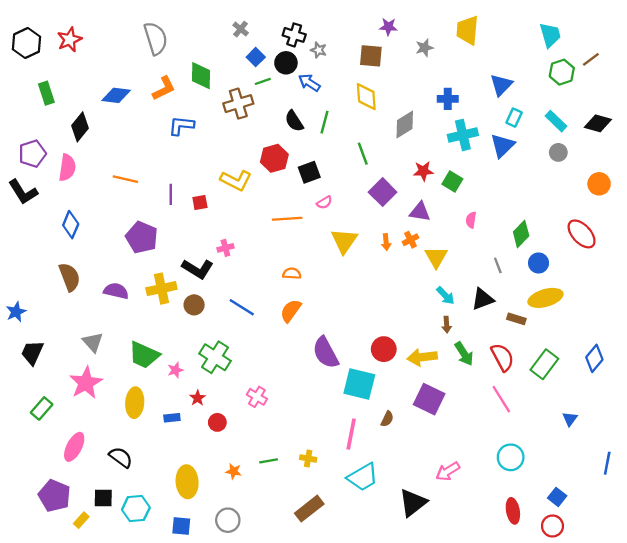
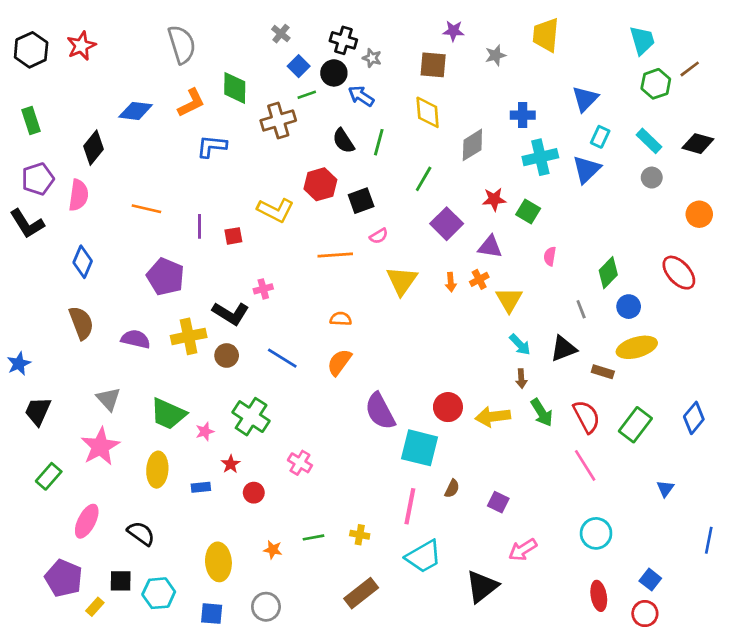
green rectangle: (46, 93) -> (31, 120), moved
green line: (363, 154) -> (424, 179), turned 50
purple square: (429, 399) -> (498, 502), moved, size x0.6

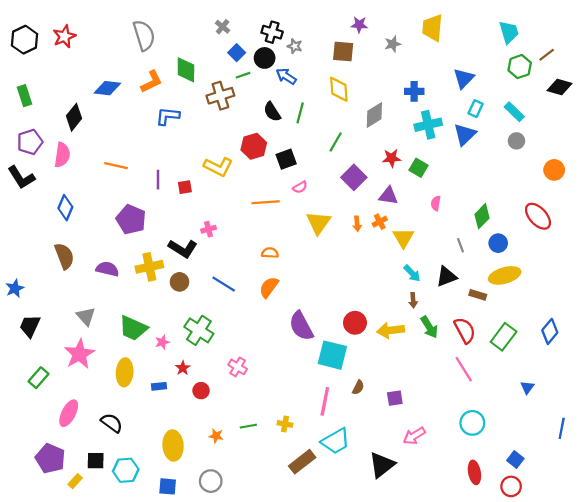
black diamond: (698, 144) -> (560, 87), moved
purple square: (498, 502) -> (395, 398), turned -35
brown rectangle: (361, 593) -> (302, 462), moved

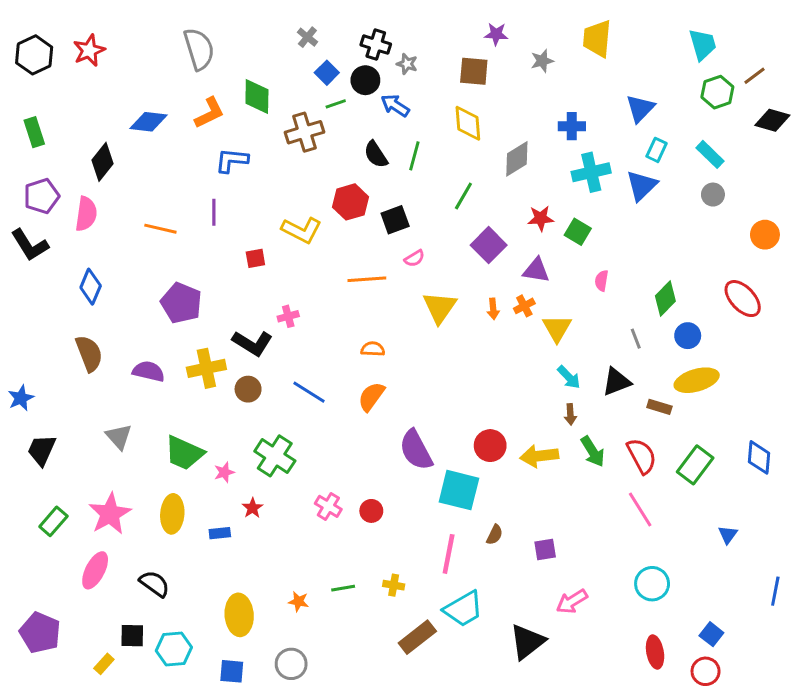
purple line: (158, 180) -> (214, 212), moved
blue diamond: (550, 331) -> (759, 457), turned -35
pink star: (79, 354) -> (110, 514), moved
red circle: (201, 391) -> (371, 511), moved
purple pentagon: (50, 458) -> (40, 633), moved

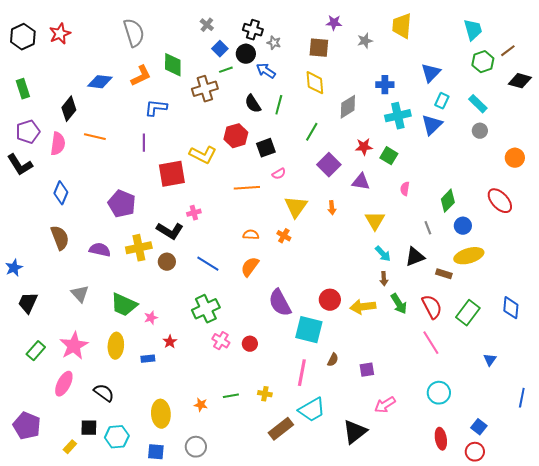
orange line: (160, 229) -> (95, 137), moved
red square: (255, 258) -> (172, 174), size x2.0
orange cross: (524, 306) -> (284, 236), moved, turned -32
green cross: (275, 456) -> (206, 309), moved, turned 32

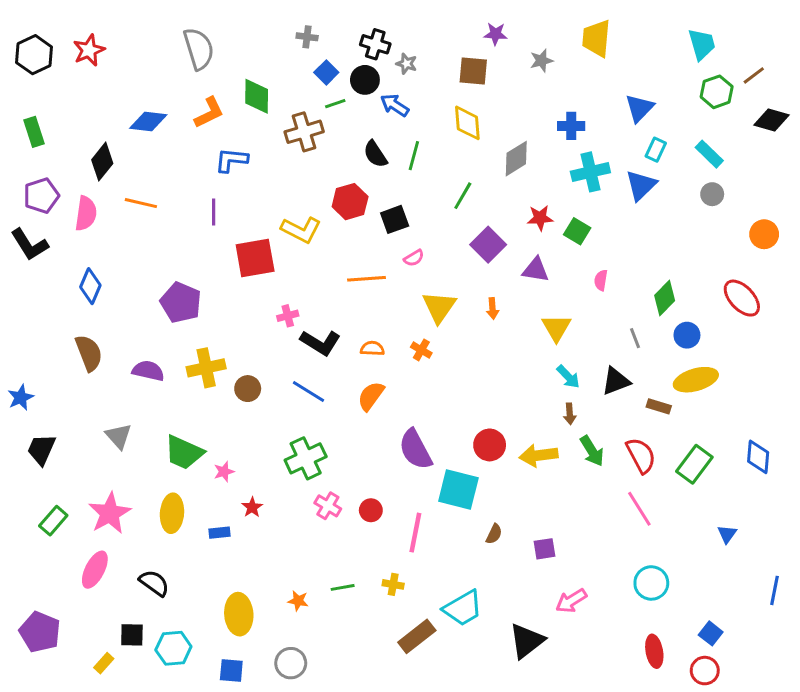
gray cross: (207, 25) -> (307, 37), turned -32
black L-shape: (170, 231) -> (320, 343), moved
pink line: (302, 373) -> (415, 533), moved

